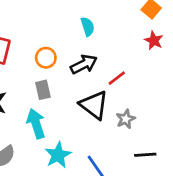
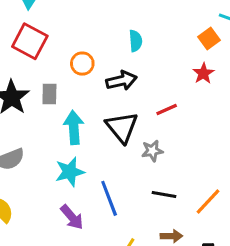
red line: (117, 78) -> (167, 110), moved
gray rectangle: (43, 90) -> (49, 94), moved
cyan arrow: (36, 124) -> (74, 127), moved

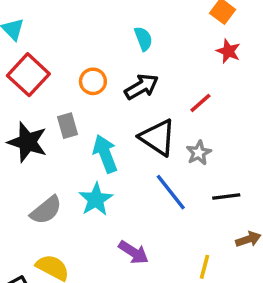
red square: (30, 41) -> (28, 75), turned 32
cyan star: (70, 172) -> (96, 199), moved
blue line: (109, 198) -> (171, 192), moved

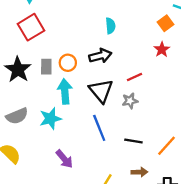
orange circle: (93, 81) -> (68, 63), moved
gray star: (199, 153) -> (130, 101), moved

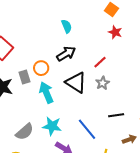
gray semicircle: (17, 116) -> (25, 132), moved
cyan star: (50, 119) -> (52, 126), moved, turned -30
blue line: (99, 128) -> (87, 129), moved

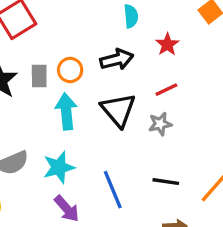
red star: (115, 32) -> (167, 44), moved
cyan star: (52, 126) -> (59, 167), turned 30

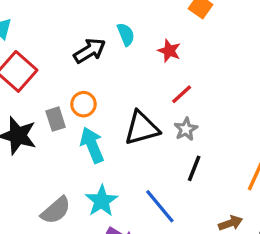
black arrow: (117, 59) -> (90, 51), moved
black triangle: (118, 110) -> (142, 128), turned -48
black line: (166, 182) -> (194, 168), moved, turned -60

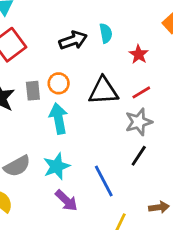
black triangle: (142, 128) -> (103, 91), moved
gray star: (186, 129) -> (139, 122), size x1.4

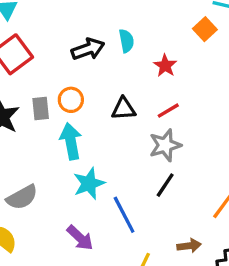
black triangle: (103, 91) -> (124, 109), size x0.7
cyan star: (57, 166) -> (89, 183), moved

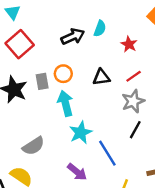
cyan semicircle: (126, 41) -> (100, 29), turned 35

